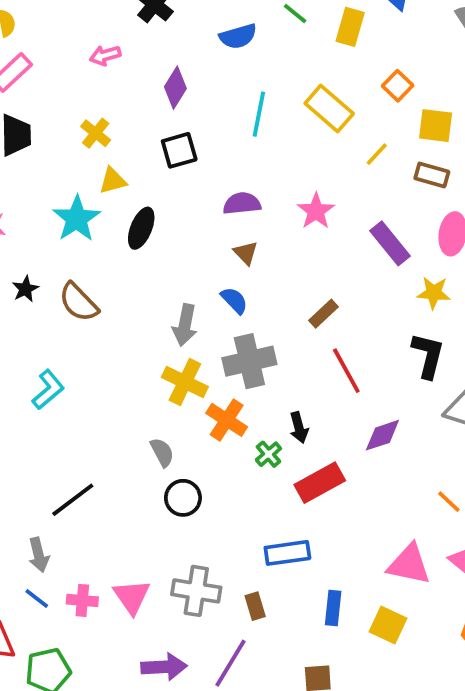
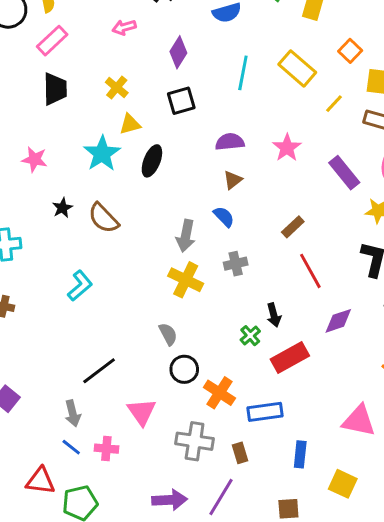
brown triangle: (246, 253) -> (233, 180), turned 36
gray cross: (249, 361) -> (236, 264), size x0.6
orange cross: (227, 420) -> (219, 393), moved
pink triangle: (132, 597) -> (142, 412), moved
yellow square: (388, 625) -> (343, 484), moved

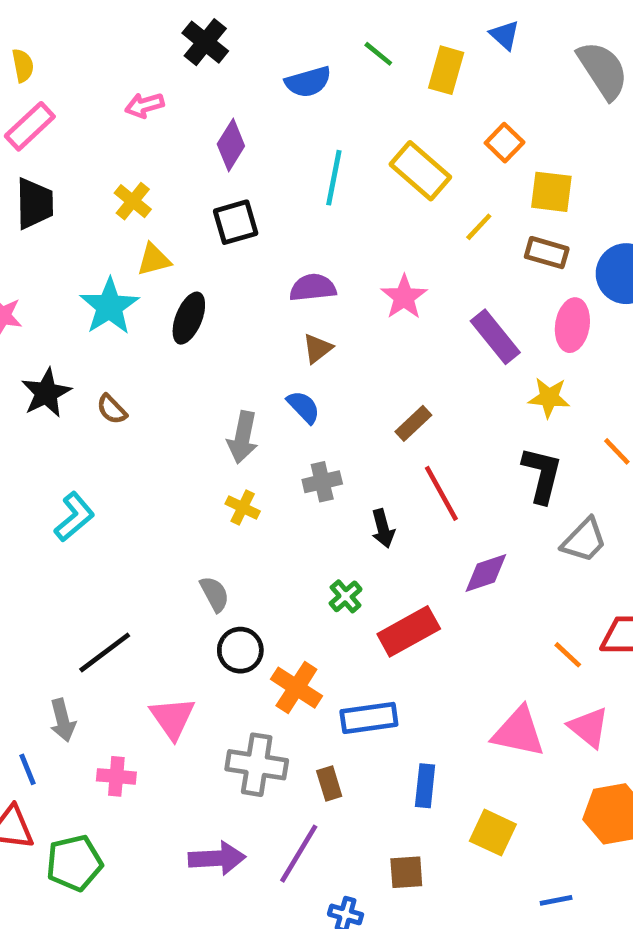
black star: (62, 208) -> (46, 393), size x1.5
brown semicircle: (104, 218) -> (112, 409), size x0.6
yellow cross: (186, 280) -> (243, 507), size x0.6
black arrow: (274, 315) -> (383, 529), moved
blue line: (71, 447) -> (27, 769), moved, turned 30

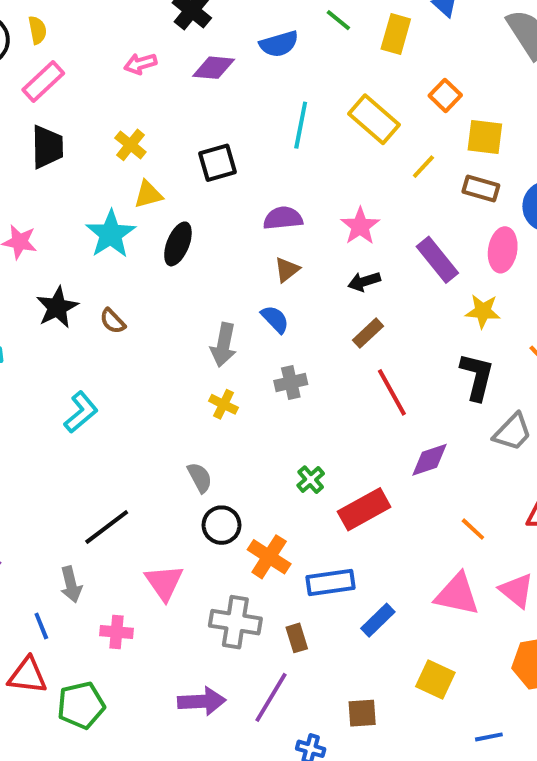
purple diamond: (231, 145) -> (214, 68), moved, turned 63
black arrow: (383, 529) -> (364, 282), moved, turned 88
orange line: (568, 655) -> (473, 529), moved
blue rectangle: (425, 786) -> (378, 620), moved, turned 40

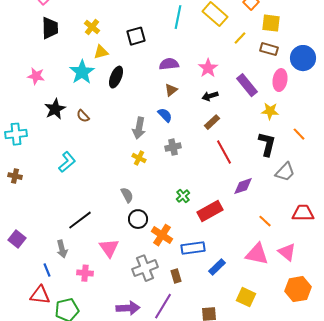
gray cross: (235, 622) -> (145, 268), turned -30

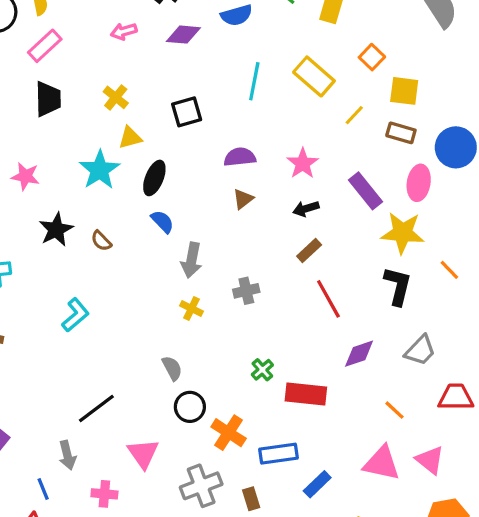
yellow star: (270, 111) -> (403, 233), size x1.5
blue semicircle: (165, 115) -> (162, 221), moved
gray trapezoid: (285, 172) -> (420, 350), moved
red rectangle: (210, 211) -> (306, 394), turned 35

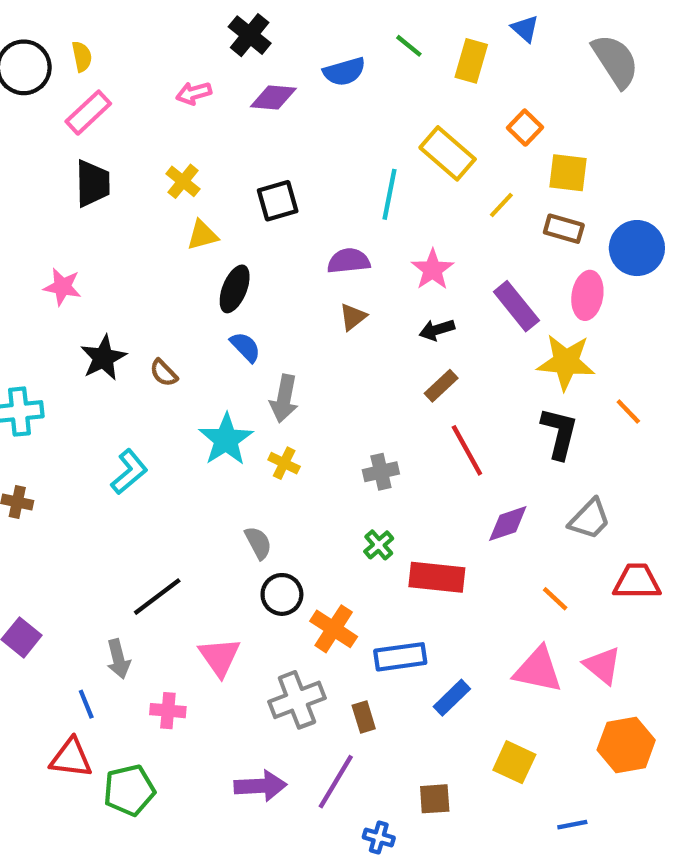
cyan line: (254, 81) -> (389, 194), moved
cyan star: (100, 170) -> (226, 440), moved
gray cross: (246, 291) -> (381, 472), moved

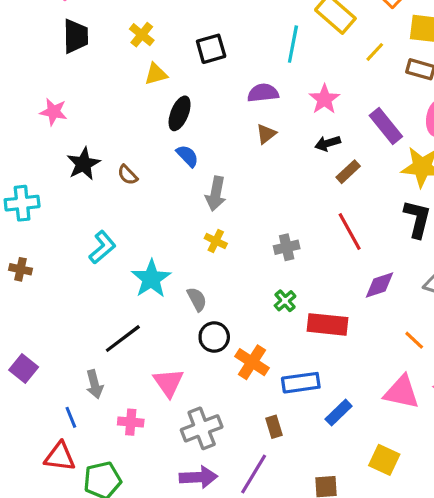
brown rectangle: (441, 386) -> (348, 172), moved
cyan star: (226, 440) -> (151, 279), moved
gray cross: (297, 700) -> (202, 428), moved

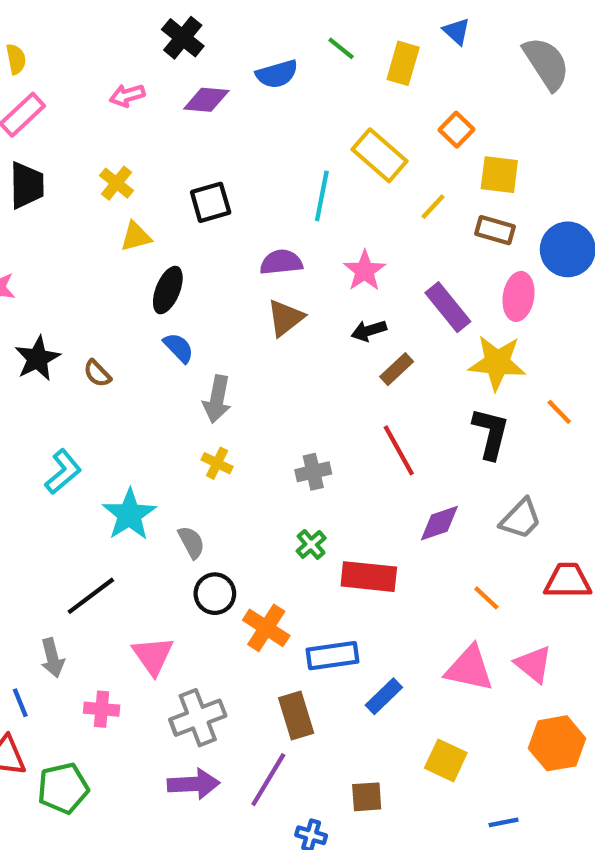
brown triangle: (266, 134) -> (285, 318), size x1.4
brown rectangle: (274, 427) -> (296, 716), size x1.5

